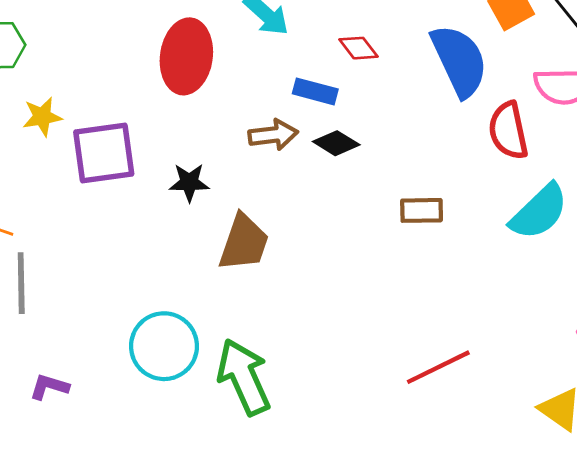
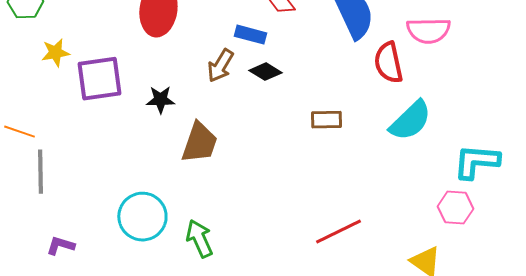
brown arrow: (273, 135) -> (220, 66), turned 128
green arrow: (244, 377) -> (199, 239), size x0.7

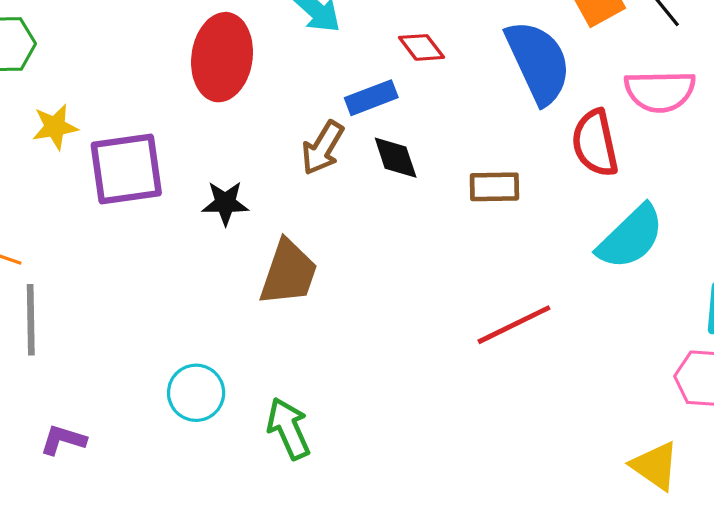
blue rectangle: (250, 35) -> (371, 98), turned -36
black diamond: (265, 72) -> (396, 158), turned 40
brown rectangle: (326, 120) -> (494, 187), moved
cyan circle: (142, 217) -> (196, 393), size x0.7
red line: (338, 232) -> (514, 325), moved

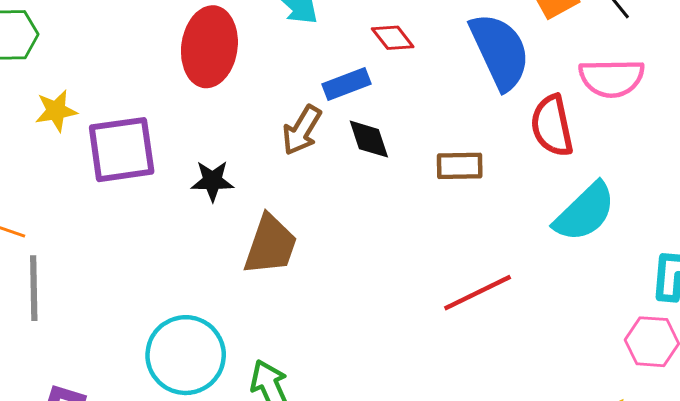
cyan circle: (196, 393) -> (186, 355), size x1.5

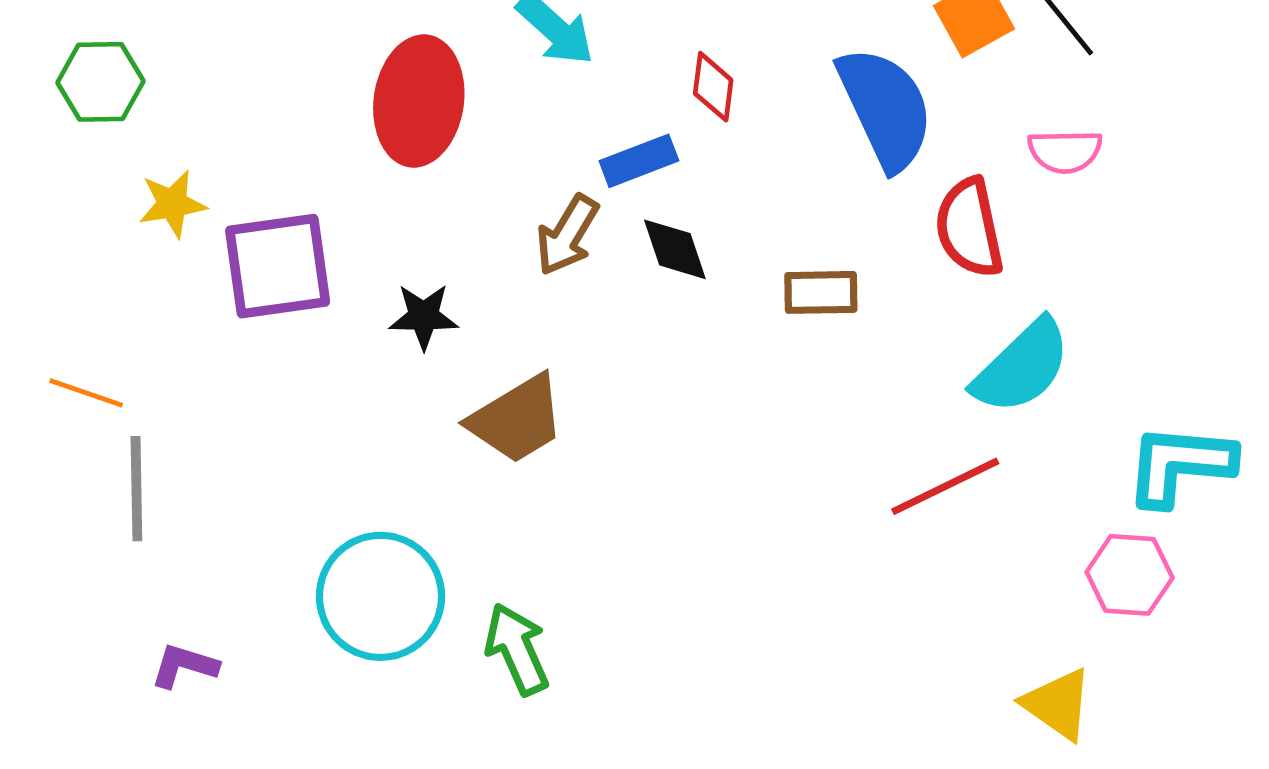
red diamond: (393, 38) -> (713, 87), turned 45
pink semicircle: (612, 78) -> (1065, 151), size x0.7
brown trapezoid: (271, 245) -> (517, 419), turned 40
red line: (478, 293) -> (945, 486), moved

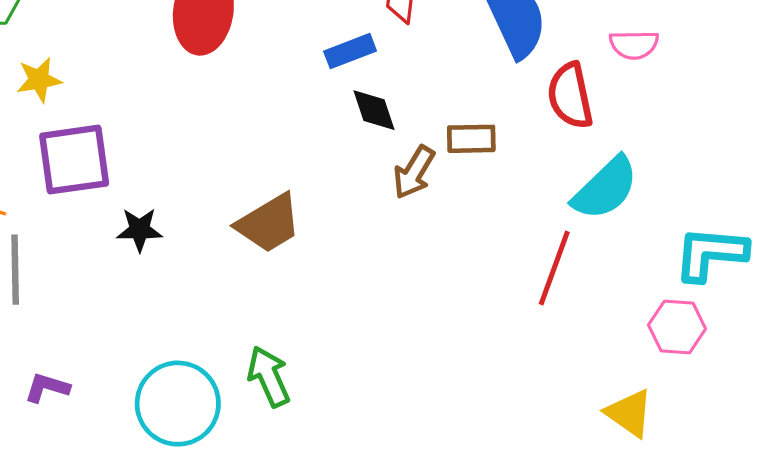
brown arrow: (567, 235) -> (414, 172), moved
purple square: (278, 266) -> (74, 160), moved
black star: (424, 316) -> (140, 230), moved
red line: (945, 486) -> (554, 268), turned -44
cyan circle: (380, 596) -> (178, 404), moved

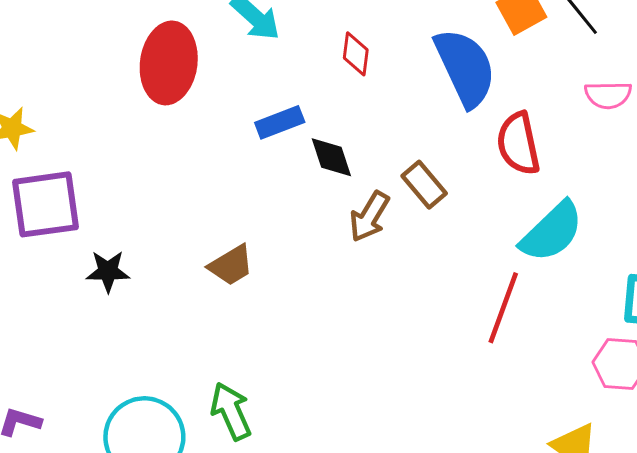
pink semicircle: (634, 45) -> (608, 95), moved
blue rectangle: (350, 51) -> (280, 122), moved
brown rectangle: (471, 139) -> (424, 185), turned 51
brown trapezoid: (269, 223) -> (231, 265), size x0.7

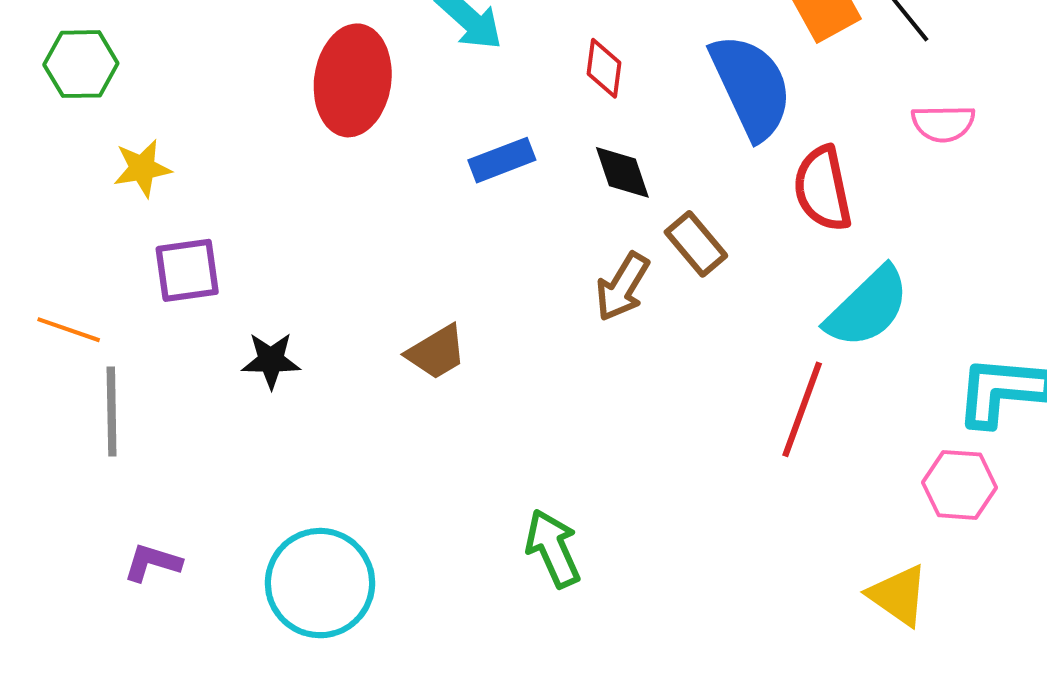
black diamond: (331, 157) -> (622, 172), moved
purple square: (46, 204) -> (187, 270), size x0.7
green arrow: (231, 411) -> (553, 548), moved

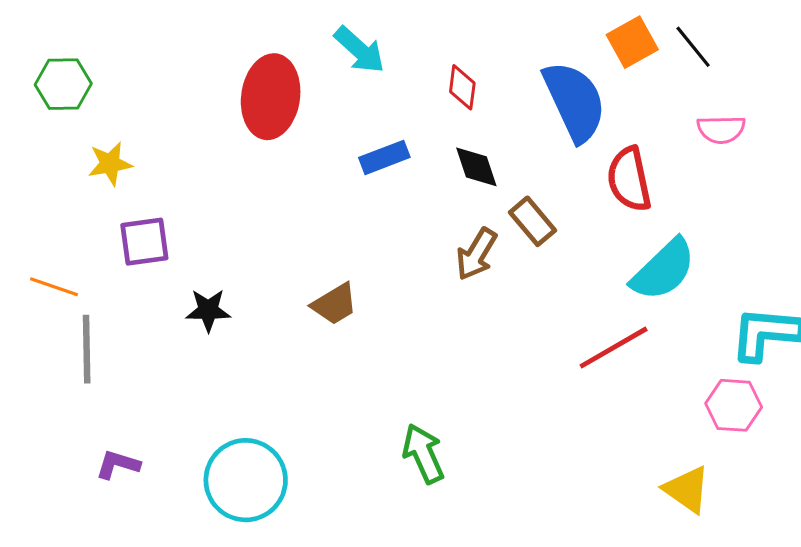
red line: (802, 409) -> (614, 348), turned 40

